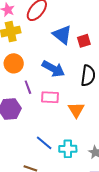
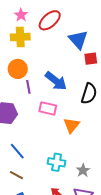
blue triangle: (62, 35) -> (78, 40), moved
purple line: (28, 87) -> (28, 87), moved
blue line: (44, 143) -> (17, 151), moved

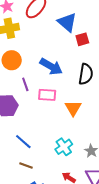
purple line: (28, 87) -> (25, 84), moved
cyan cross: (57, 162) -> (64, 147), turned -36

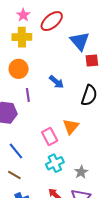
blue arrow: (51, 67) -> (56, 82), size x0.7
pink rectangle: (47, 95) -> (50, 136), moved, turned 48

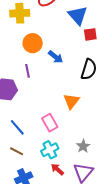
orange circle: (19, 69) -> (33, 43), moved
pink rectangle: (50, 136) -> (50, 123), moved
cyan cross: (55, 163) -> (50, 150), moved

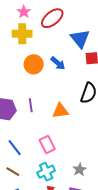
blue arrow: (56, 57) -> (58, 63), moved
purple line: (27, 71) -> (31, 105), moved
orange triangle: (71, 101) -> (60, 111), moved, turned 42

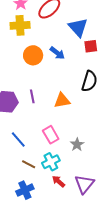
gray star: (79, 169) -> (77, 145), moved
brown line: (13, 172) -> (29, 164), moved

